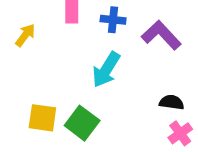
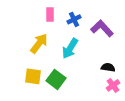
blue cross: (113, 20) -> (74, 19), turned -32
yellow arrow: (25, 35) -> (39, 43), moved, size x1.5

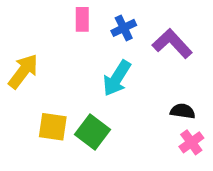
yellow arrow: (39, 43) -> (23, 71), moved

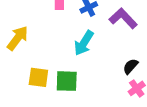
black semicircle: (183, 111) -> (131, 66), turned -56
green square: (93, 132) -> (67, 81), turned -35

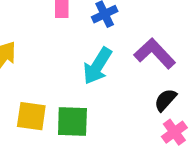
purple L-shape: (123, 18) -> (155, 53), moved

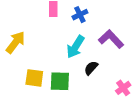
black semicircle: (165, 100) -> (91, 68), moved

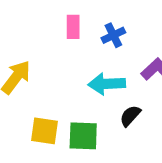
cyan arrow: (75, 47) -> (107, 84), turned 55

